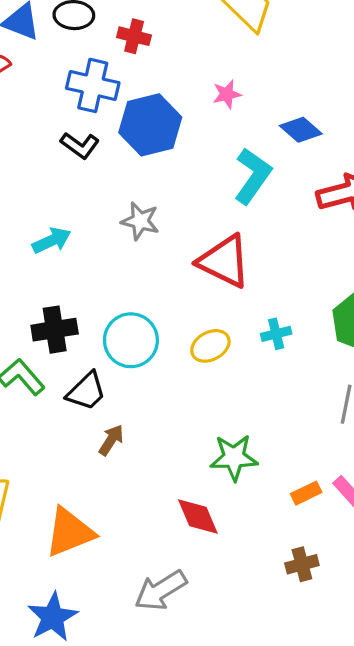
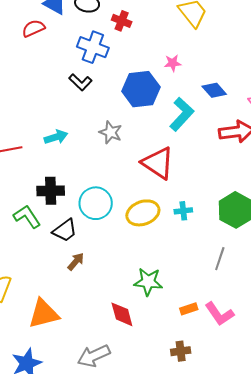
blue hexagon: (150, 125) -> (141, 89), moved
yellow ellipse: (210, 346) -> (143, 213), size x1.4

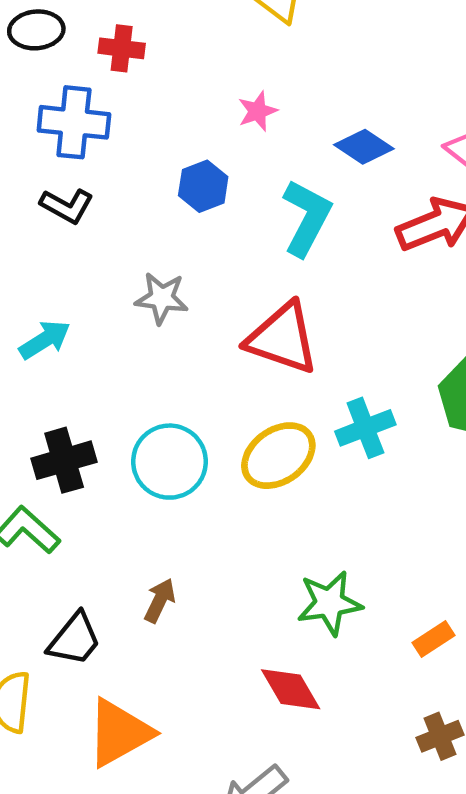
blue hexagon: (141, 89) -> (203, 186), size x0.6
cyan cross: (183, 211) -> (365, 428), size x1.4
black trapezoid: (65, 230) -> (74, 639), moved

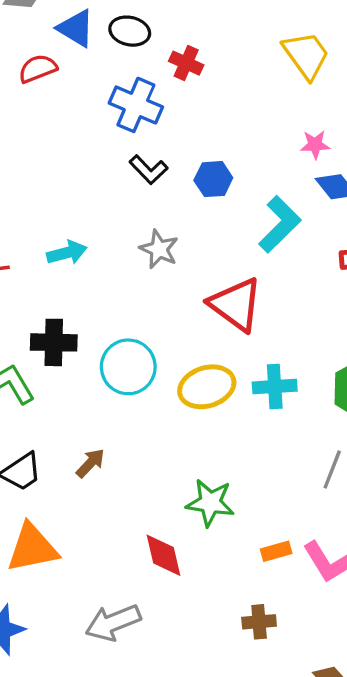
pink star: (258, 111) -> (315, 145), moved
black L-shape: (67, 206) -> (149, 170), moved

